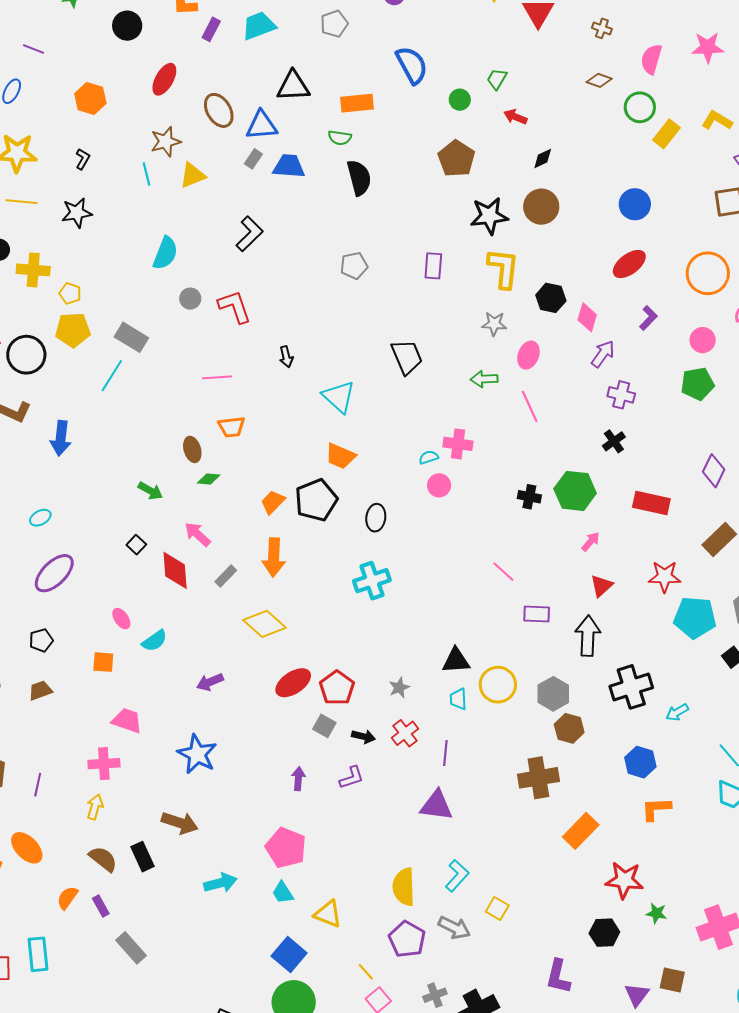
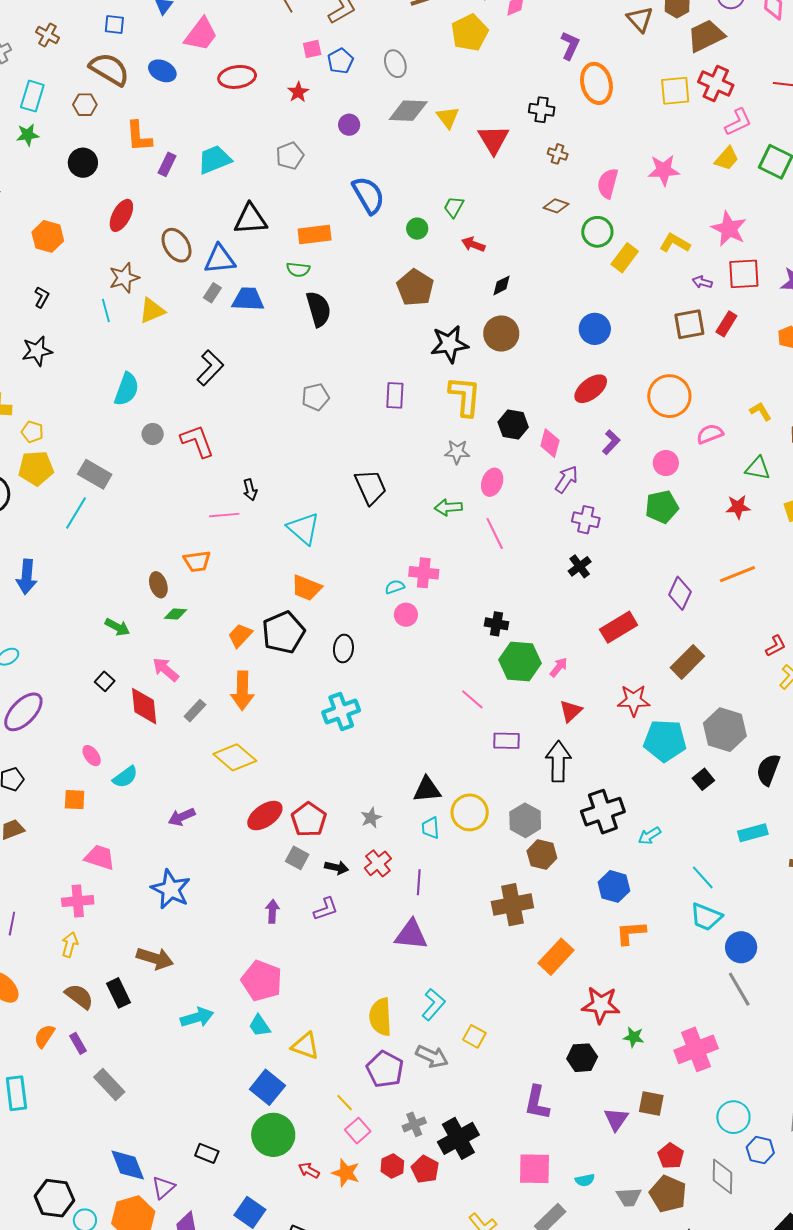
pink line: (217, 377) -> (224, 515), moved
green hexagon: (575, 491) -> (520, 662), moved
red rectangle: (651, 503) -> (619, 627), turned -42

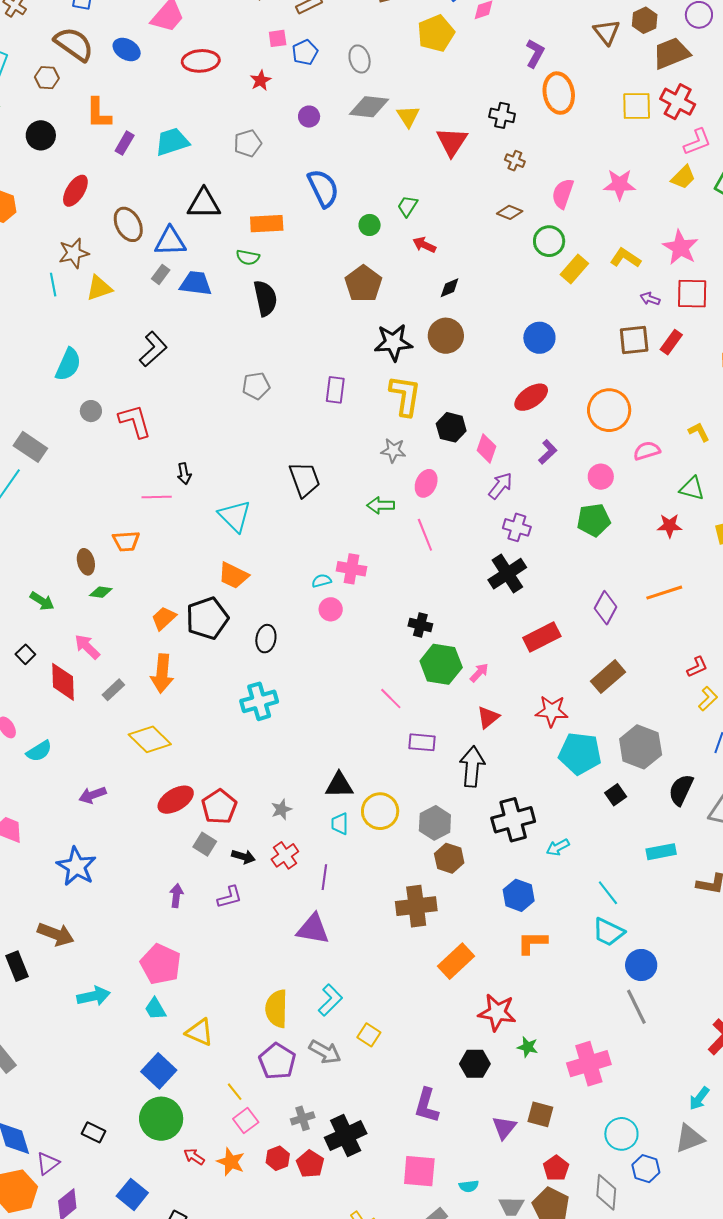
black cross: (580, 566) -> (507, 574), size x1.6

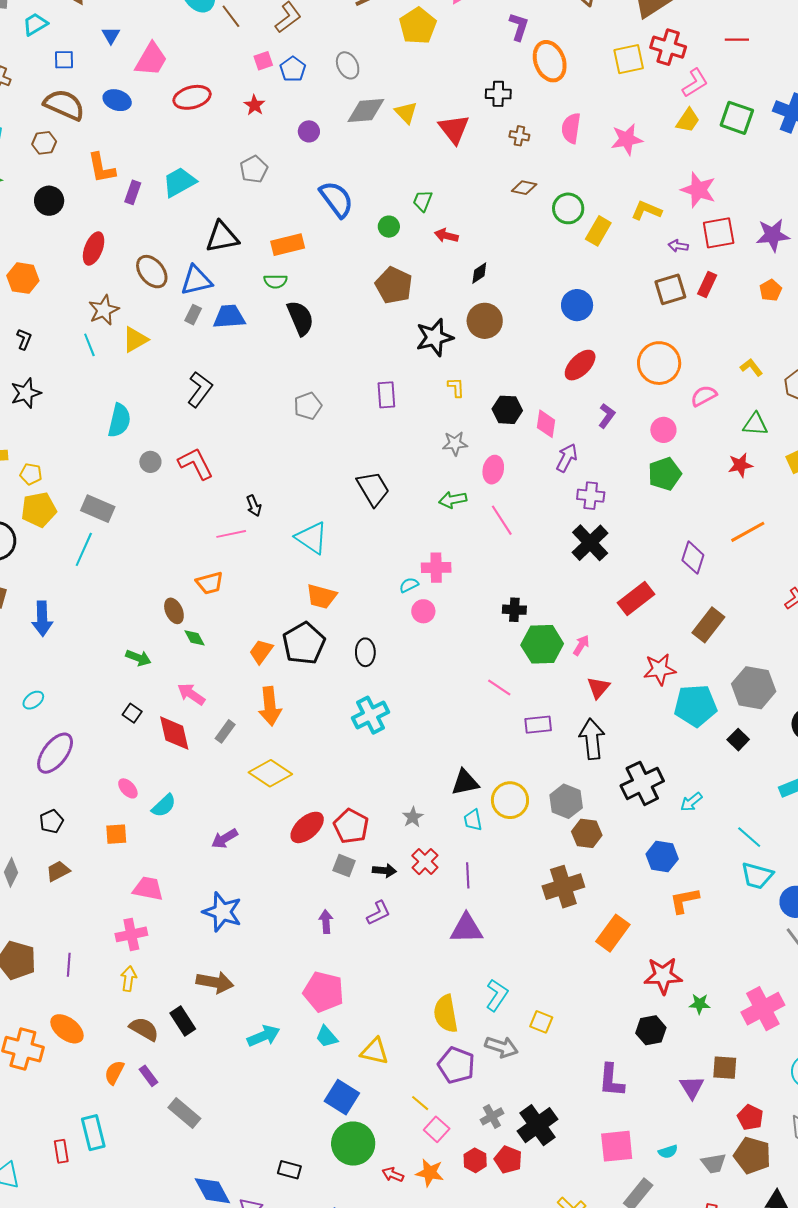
pink semicircle: (563, 194) -> (571, 128), moved
yellow L-shape: (405, 396) -> (456, 387), size x0.5
green diamond: (101, 592) -> (194, 638), turned 65

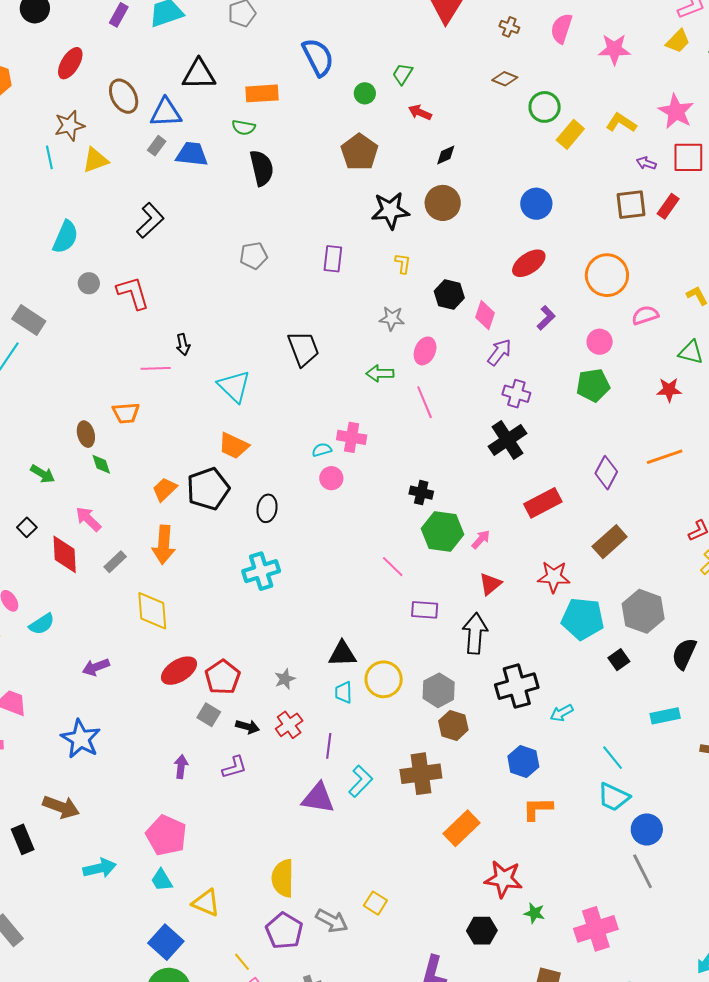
yellow diamond: (270, 773) -> (152, 611), turned 42
cyan L-shape: (497, 995) -> (361, 781), moved

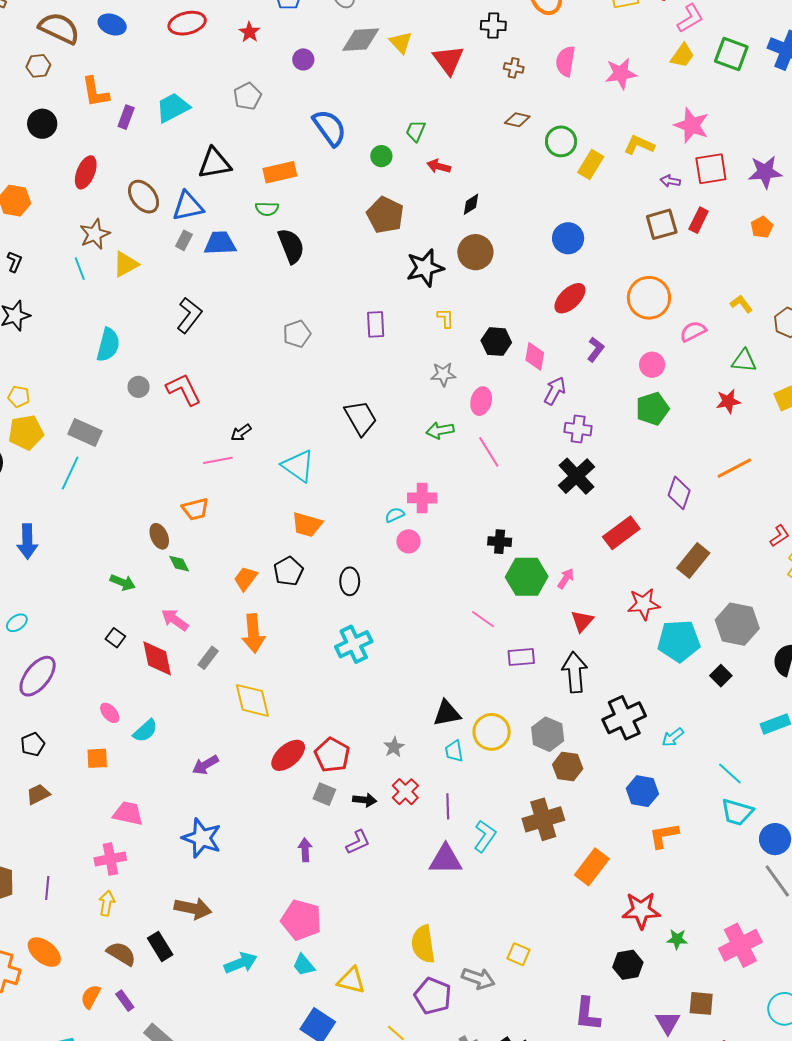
black arrow: (183, 345) -> (241, 433), turned 75
black pentagon: (208, 489) -> (288, 571), size x0.7

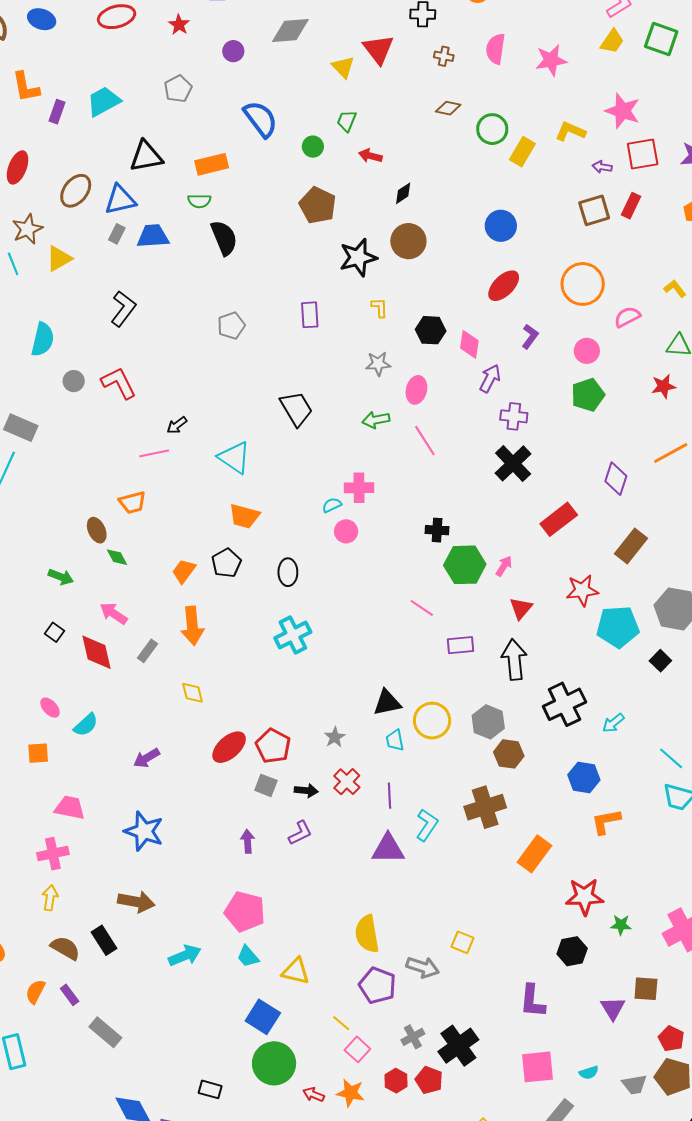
yellow triangle: (401, 42) -> (343, 67), moved
brown ellipse: (144, 197) -> (76, 191), turned 76
yellow diamond: (252, 700) -> (192, 693), size x0.6

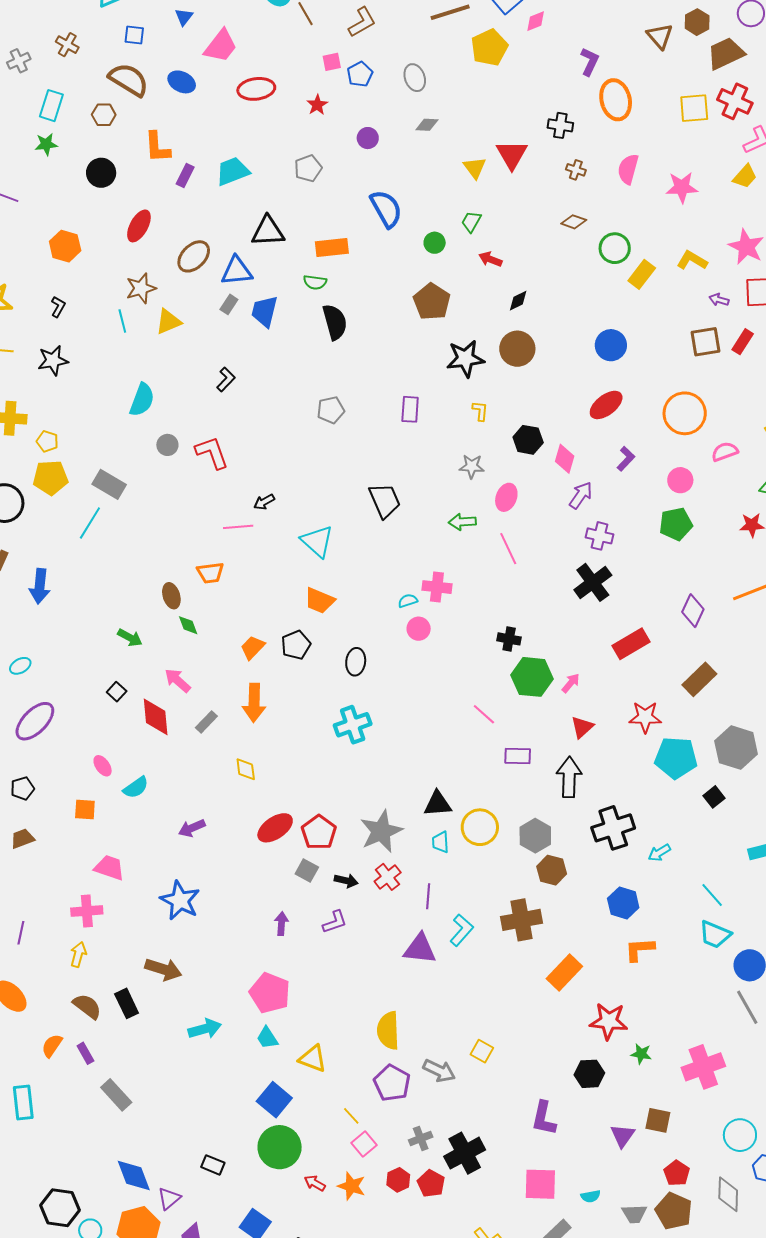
gray diamond: (290, 30) -> (427, 125), size x0.6
blue trapezoid: (153, 236) -> (264, 311), turned -80
black L-shape: (123, 309) -> (226, 379), size x0.7
gray star: (335, 737) -> (381, 831), size x2.0

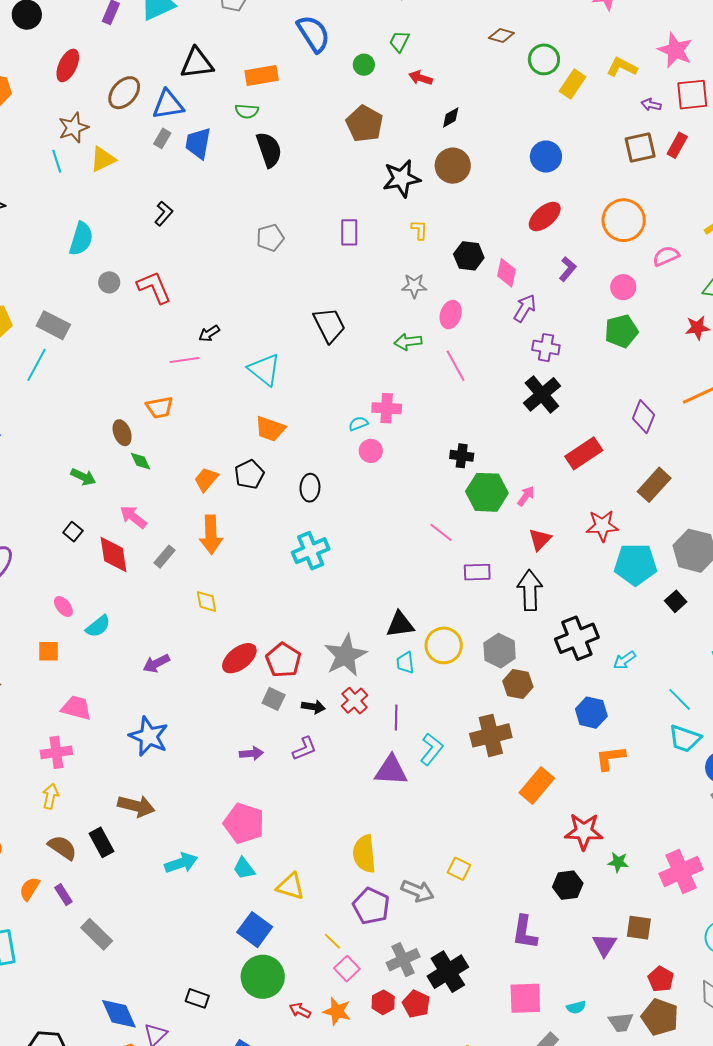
purple arrow: (281, 924) -> (251, 753), turned 85
gray cross: (421, 1138) -> (403, 960), size x1.4

